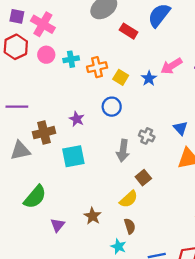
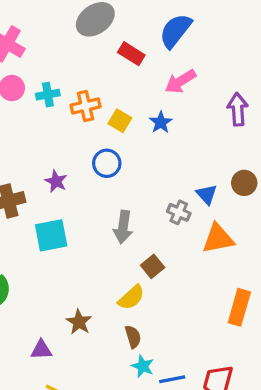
pink arrow: (171, 66) -> (180, 81), moved
gray cross: (147, 136) -> (179, 212), moved
purple triangle: (58, 225) -> (41, 350), moved, turned 49
cyan star: (118, 247) -> (143, 366), moved

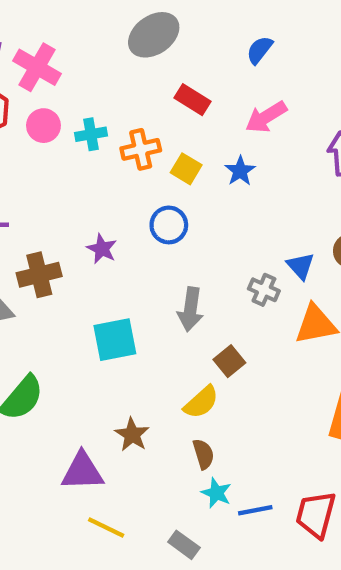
blue semicircle: (175, 31) -> (260, 50), size x0.6
red rectangle: (131, 54) -> (193, 100), moved
cyan square: (51, 235) -> (115, 340), moved
purple triangle: (41, 350) -> (82, 471), size x1.5

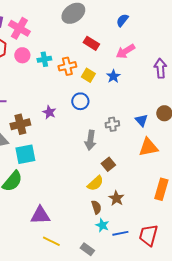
gray cross: (264, 290) -> (112, 124), moved, turned -32
cyan square: (115, 340) -> (25, 154), moved
brown star: (132, 435) -> (116, 198), moved

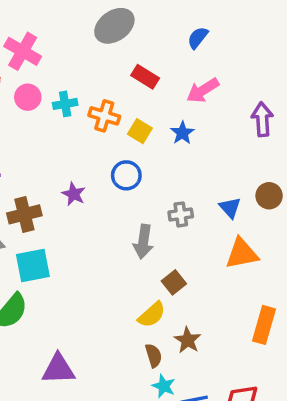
orange cross: (67, 66) -> (104, 116), turned 30

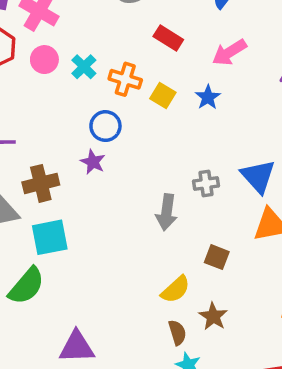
cyan cross: (65, 104) -> (84, 67), turned -35
blue circle: (126, 175) -> (105, 126), moved
blue triangle: (230, 208) -> (258, 176), size x1.5
brown square: (174, 282) -> (217, 257), moved, turned -30

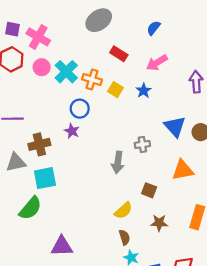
cyan cross: (84, 67) -> (66, 72), size x1.5
blue triangle: (258, 176) -> (175, 127), moved
brown star: (213, 316) -> (159, 223), moved, turned -30

